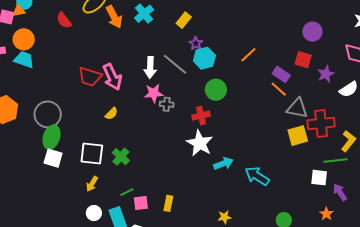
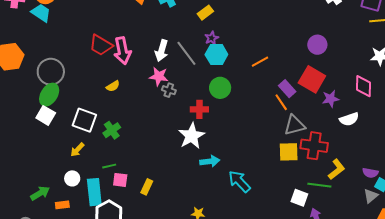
purple circle: (312, 32) -> (317, 45), moved
red square: (303, 60) -> (312, 79), size x1.5
gray triangle: (297, 108) -> (295, 125), turned -40

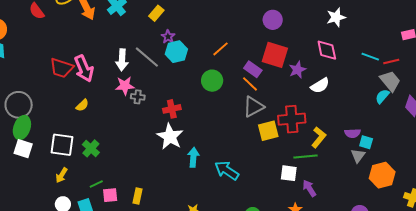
green circle: (220, 88) -> (212, 81), moved
gray triangle: (295, 125) -> (253, 107), moved
cyan arrow: (210, 161) -> (193, 157), turned -66

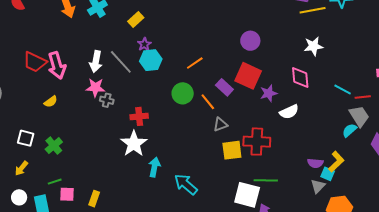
orange line: (250, 84) -> (208, 102), moved
gray triangle: (253, 107) -> (220, 124), size x0.7
yellow L-shape: (319, 137) -> (336, 162), moved
white square: (62, 145) -> (26, 138), size x0.7
white square: (289, 173) -> (247, 195), size x1.5

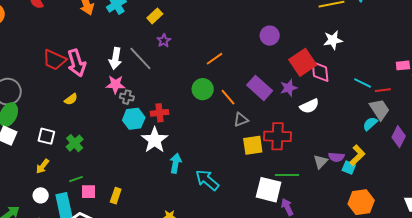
cyan hexagon: (151, 60) -> (134, 119), moved
red square: (248, 76) -> (303, 62), moved, turned 32
purple rectangle: (224, 87) -> (260, 88), moved, size x1.4
gray triangle: (318, 186) -> (321, 162), moved

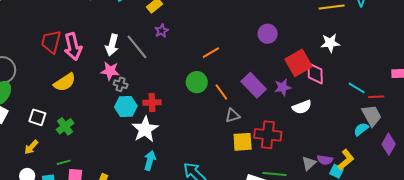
red trapezoid: (54, 60) -> (51, 42), turned 75
yellow semicircle: (71, 99) -> (65, 82), size x1.6
cyan arrow: (175, 163) -> (150, 160), moved

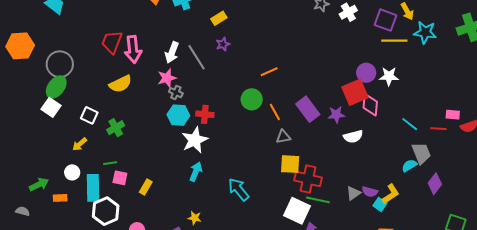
purple circle: (268, 34) -> (366, 73), moved
pink star: (110, 71) -> (167, 78), turned -30
red line: (376, 97) -> (438, 129), moved
red cross: (268, 135) -> (308, 179), moved

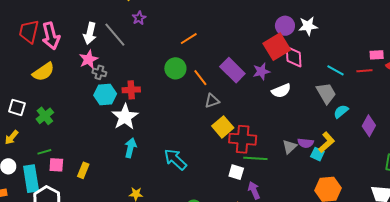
gray trapezoid: (421, 153) -> (326, 93), moved
yellow square: (290, 164) -> (223, 127), turned -35
white square: (297, 211) -> (236, 172), size x0.6

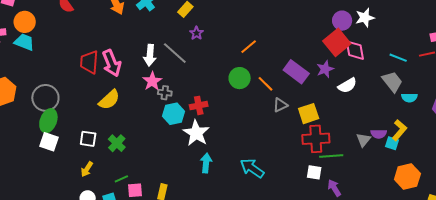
cyan semicircle: (341, 111) -> (409, 98), turned -133
yellow square: (223, 127) -> (309, 114), moved, turned 30

